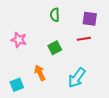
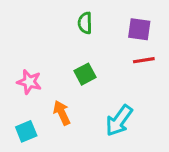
red line: (84, 39) -> (144, 60), moved
pink star: (19, 40) -> (29, 82), moved

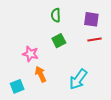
green square: (85, 74) -> (59, 41), moved
pink star: (29, 82) -> (30, 54), moved

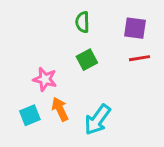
cyan arrow: (78, 79) -> (97, 120), moved
cyan square: (17, 86) -> (30, 115), moved

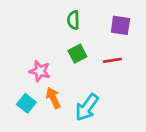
red line: (140, 58) -> (112, 60), moved
cyan square: (30, 115) -> (26, 103), turned -30

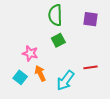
green semicircle: (73, 20) -> (55, 15), size x1.5
red line: (112, 60) -> (91, 67), moved

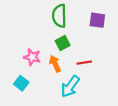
red line: (91, 67) -> (84, 63), moved
orange arrow: (40, 73) -> (55, 64), moved

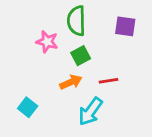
pink star: (32, 57) -> (47, 42), moved
orange arrow: (55, 64) -> (71, 82), turned 91

